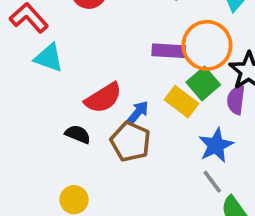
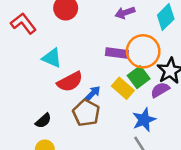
cyan triangle: (49, 58) -> (52, 58), moved
purple semicircle: (236, 100) -> (160, 90), turned 48
black semicircle: (78, 134) -> (43, 121), moved, turned 112

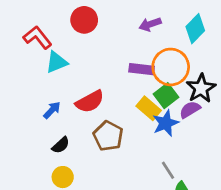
cyan triangle: (52, 58) -> (57, 62), moved, turned -45
blue arrow: (93, 93) -> (52, 110), moved
blue star: (144, 120) -> (166, 123), moved

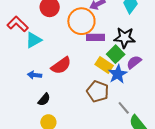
orange circle: (171, 67) -> (81, 21), moved
black star: (201, 88) -> (125, 38), moved, turned -30
blue arrow: (52, 110) -> (35, 75), turned -120
brown pentagon: (108, 136) -> (98, 91), moved

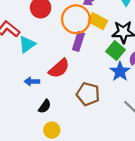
purple rectangle: (95, 37) -> (78, 42), moved, turned -66
yellow rectangle: (104, 65) -> (98, 21), moved
brown pentagon: (98, 91) -> (88, 94), moved

